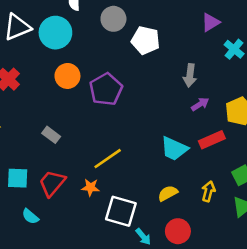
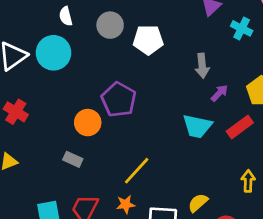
orange circle: (67, 76) -> (88, 123), moved
cyan trapezoid: (174, 149) -> (197, 126), moved
yellow semicircle: (168, 193) -> (198, 203), moved

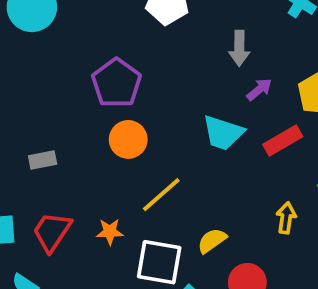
orange circle: (88, 123) -> (128, 139), moved
gray rectangle: (73, 159) -> (43, 160), turned -42
yellow line: (137, 171) -> (161, 195), moved

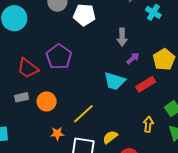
orange circle: (128, 139) -> (47, 101), moved
red trapezoid: (52, 232) -> (28, 68), moved, turned -85

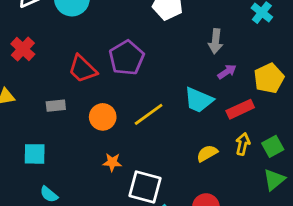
gray rectangle: (22, 97) -> (56, 106), moved
yellow line: (83, 114) -> (149, 114), moved
yellow arrow: (148, 124) -> (243, 144), moved
yellow semicircle: (110, 137) -> (207, 153), moved

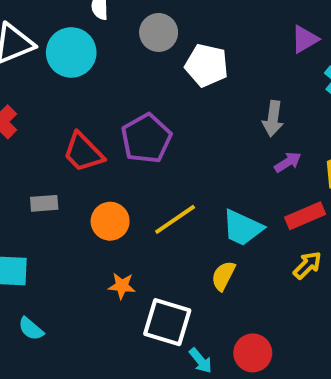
cyan trapezoid: (199, 100) -> (242, 228), moved
yellow arrow: (243, 144) -> (307, 265), turned 30
yellow semicircle: (207, 153) -> (223, 276), moved, turned -35

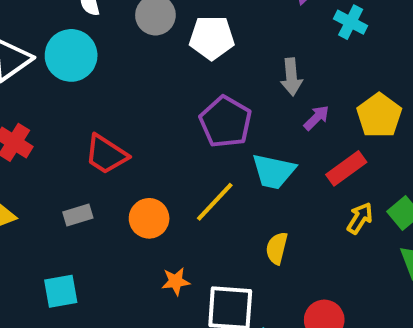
purple pentagon: (146, 138) -> (226, 122), moved
cyan trapezoid: (242, 228) -> (274, 171), moved

